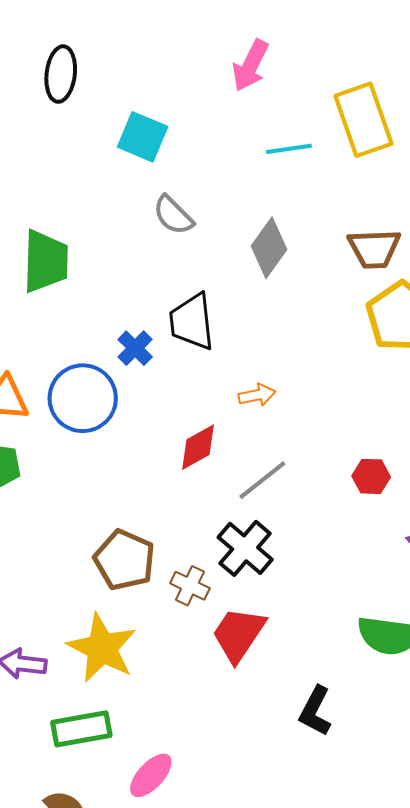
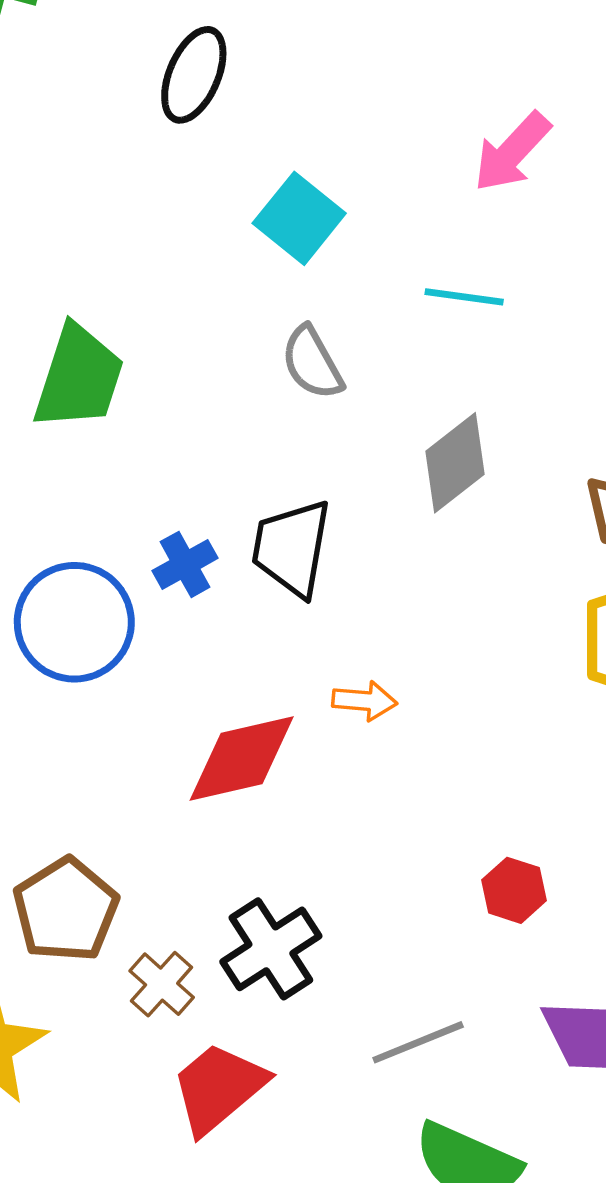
cyan line: (289, 149) -> (464, 297), moved
red diamond: (198, 447) -> (242, 759), size x1.4
gray line: (262, 480) -> (418, 1042), moved

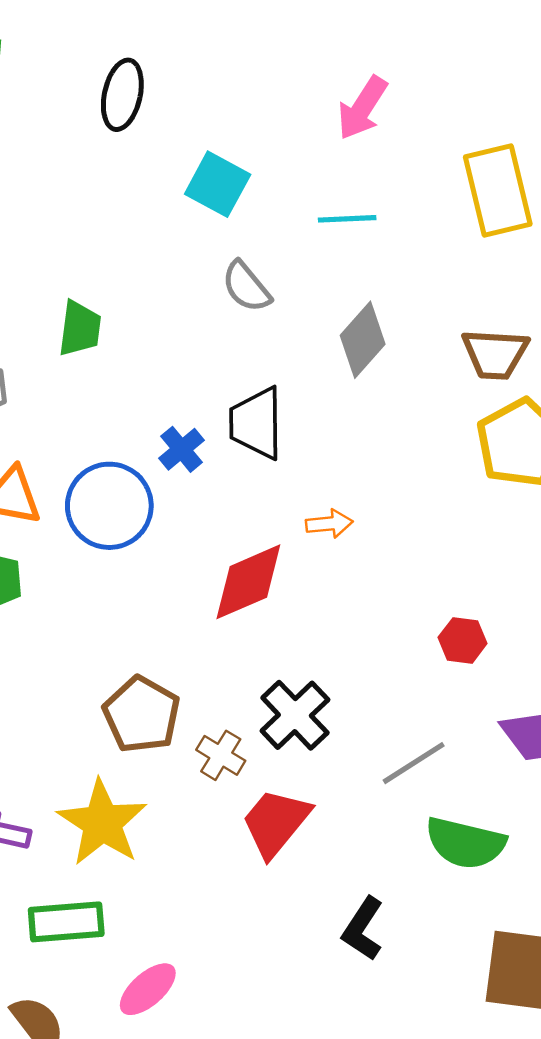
green trapezoid: (79, 377) -> (80, 329), size x0.7

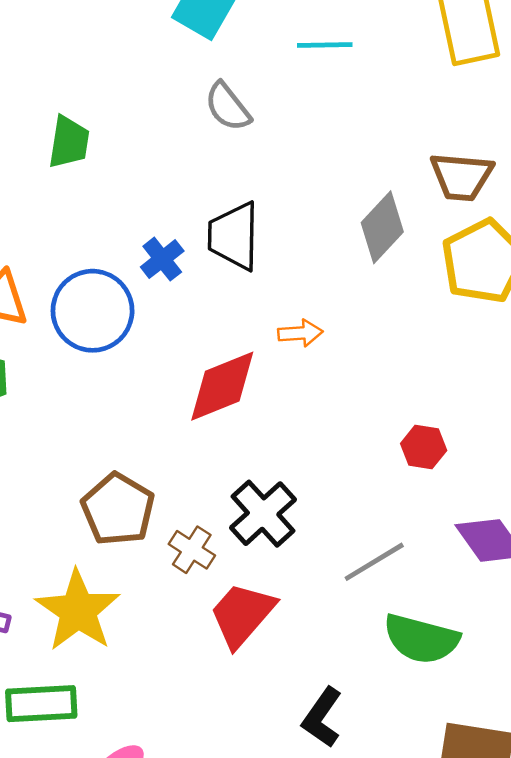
gray diamond: (363, 340) -> (382, 227), moved

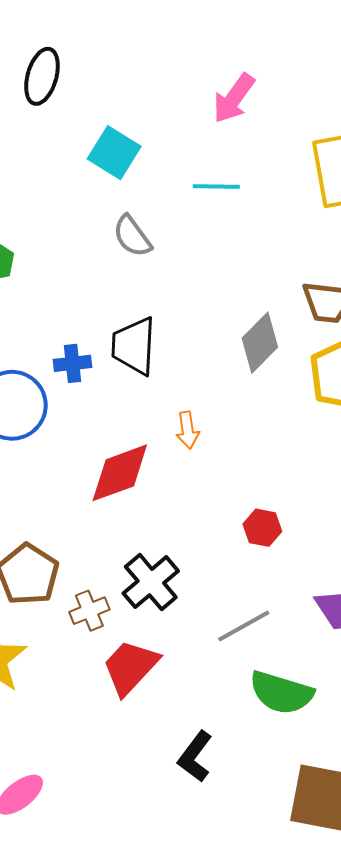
blue cross: (162, 259) -> (73, 363), turned 30
orange arrow: (300, 333) -> (187, 430), turned 84
red hexagon: (424, 447) -> (262, 528), moved
brown cross: (192, 550) -> (89, 611), turned 33

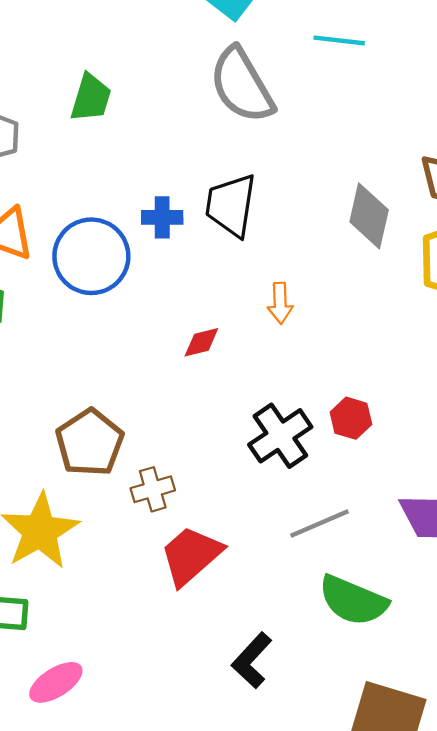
gray semicircle: (132, 236) -> (242, 85), size x1.6
gray diamond: (260, 343) -> (369, 216), turned -38
red diamond: (120, 473) -> (201, 342), size x0.5
black cross: (151, 582) -> (280, 436), moved

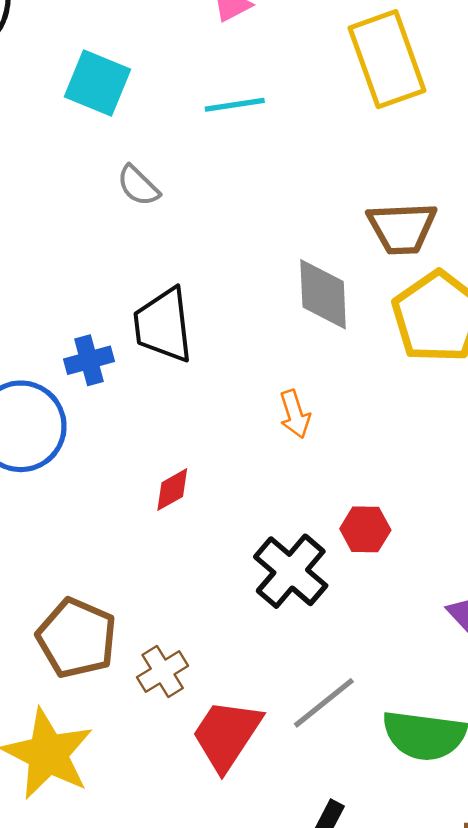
gray semicircle: (242, 85) -> (138, 186), size x0.5
orange arrow: (280, 303) -> (295, 414), moved
gray line: (319, 523) -> (324, 703), moved

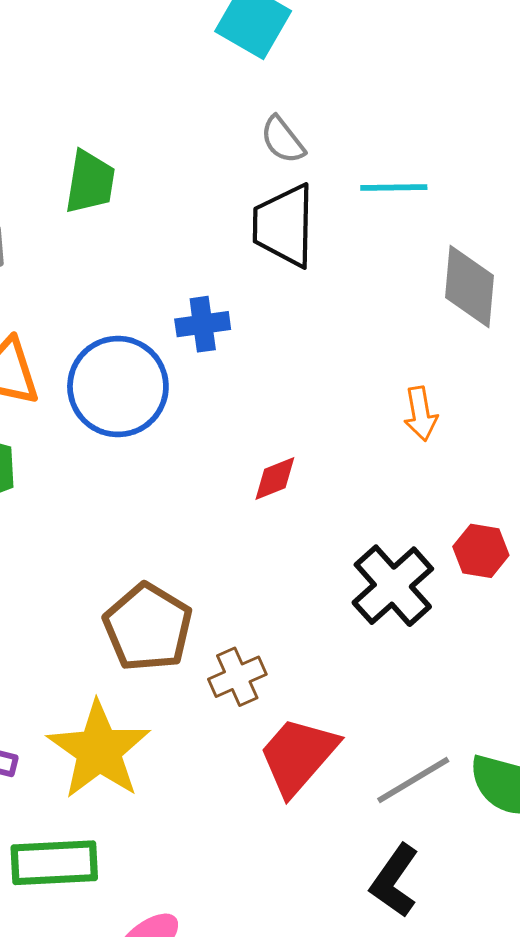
cyan line: (235, 105) -> (394, 187), moved
black trapezoid: (163, 325) -> (284, 226), moved
gray line: (324, 703) -> (413, 780), moved

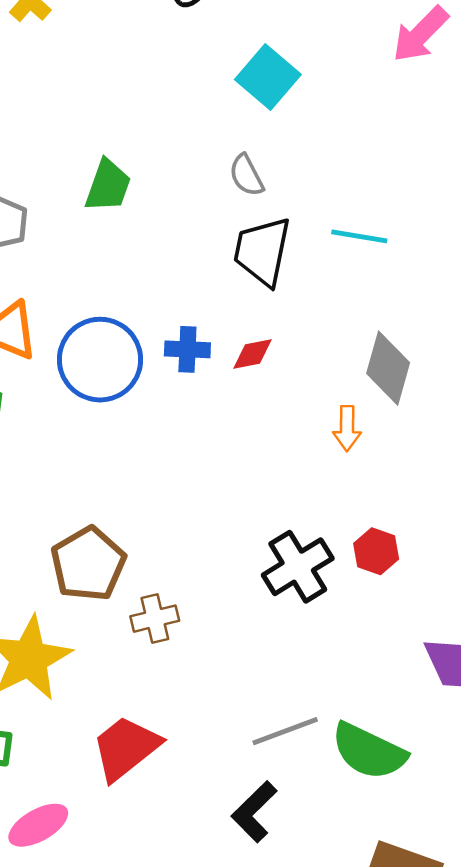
gray semicircle: (283, 140) -> (246, 175), moved
gray diamond: (469, 287) -> (388, 368), moved
blue cross: (203, 324) -> (187, 349), moved
red diamond: (275, 479) -> (253, 354), moved
red trapezoid: (298, 756) -> (126, 748), moved

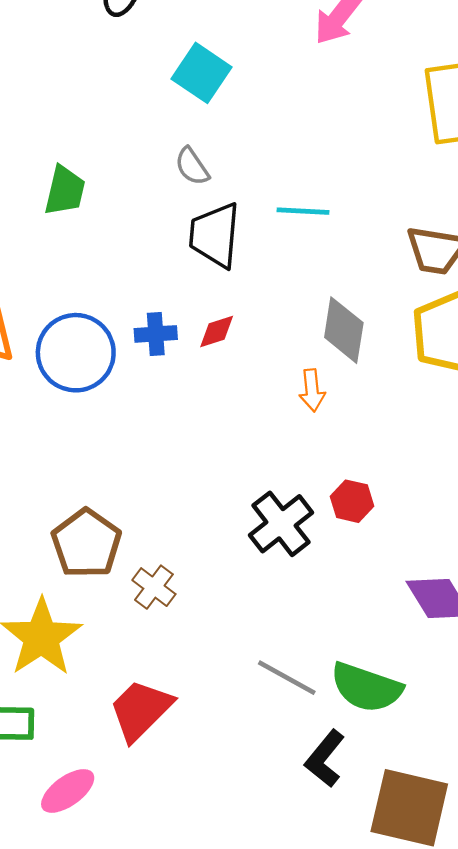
brown cross: (155, 619) -> (154, 587), turned -33
gray line: (285, 731) -> (287, 678), turned 56
black L-shape: (254, 812) -> (325, 759), moved

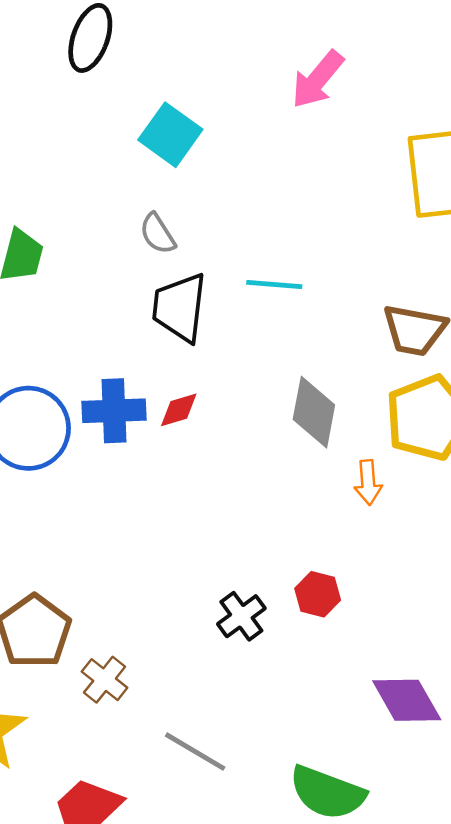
blue cross: (156, 334) -> (114, 411), size x1.4
orange arrow: (312, 390) -> (368, 482), moved
black cross: (281, 524) -> (241, 616), size x0.7
gray line: (287, 678) -> (195, 752), moved

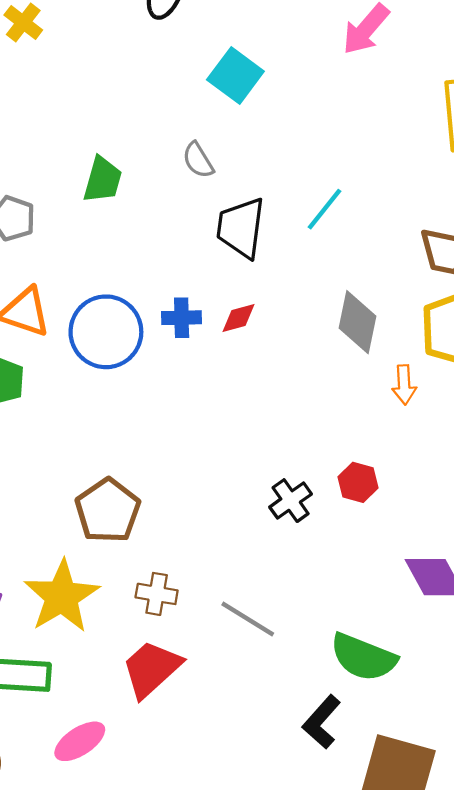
gray semicircle: (158, 234) -> (198, 160), moved
cyan line: (274, 285) -> (325, 209), turned -57
blue cross: (114, 411) -> (182, 318), size x0.7
brown cross: (105, 680) -> (157, 594), moved, turned -30

